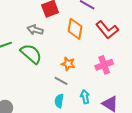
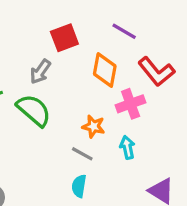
gray arrow: (35, 30) -> (40, 72), turned -70
pink cross: (104, 65) -> (131, 104), moved
cyan arrow: (85, 97) -> (127, 147), moved

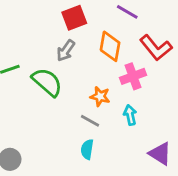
gray arrow: (40, 72) -> (66, 51), moved

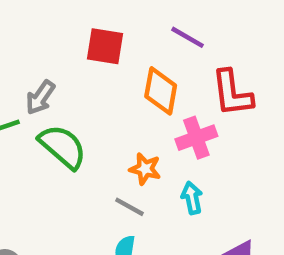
red square: (74, 18) -> (105, 46), turned 30
red L-shape: (156, 48) -> (232, 93), turned 32
gray arrow: (66, 51) -> (40, 98), moved

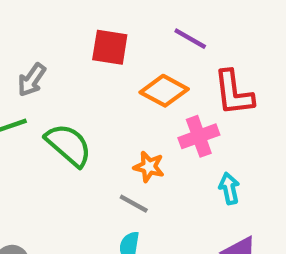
orange diamond: (161, 91) -> (164, 91), turned -72
gray arrow: (40, 98) -> (32, 80), moved
cyan arrow: (192, 198) -> (229, 188), moved

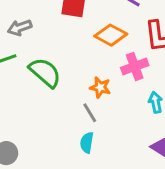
gray arrow: (32, 80) -> (20, 28), turned 35
gray line: (134, 204) -> (90, 113), turned 30

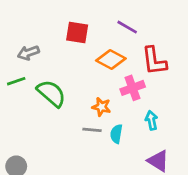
gray line: (90, 113) -> (92, 130), turned -54
cyan semicircle: (87, 143) -> (116, 134), moved

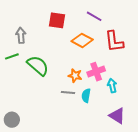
gray arrow: (28, 53) -> (21, 35), turned 105
pink cross: (133, 88) -> (96, 72), moved

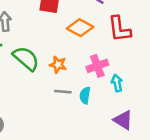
orange star: (75, 76) -> (58, 65), moved

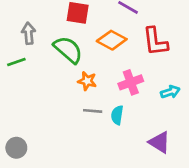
green semicircle: (26, 58) -> (68, 50), moved
cyan arrow: (117, 83) -> (170, 92), moved, turned 84

